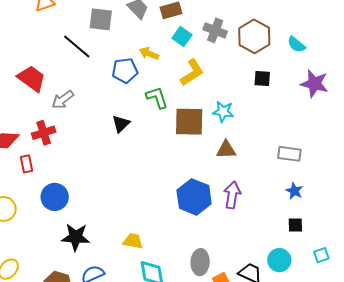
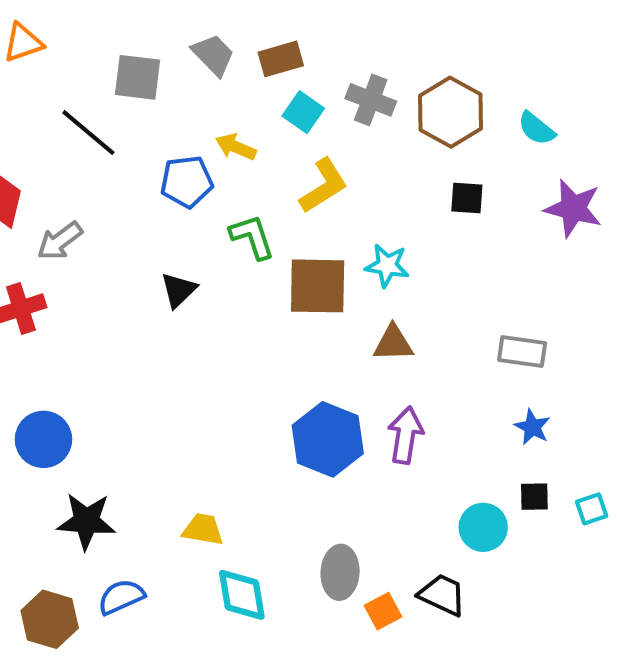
cyan square: (321, 255) -> (592, 509), moved
cyan circle: (279, 260) -> (483, 527), moved

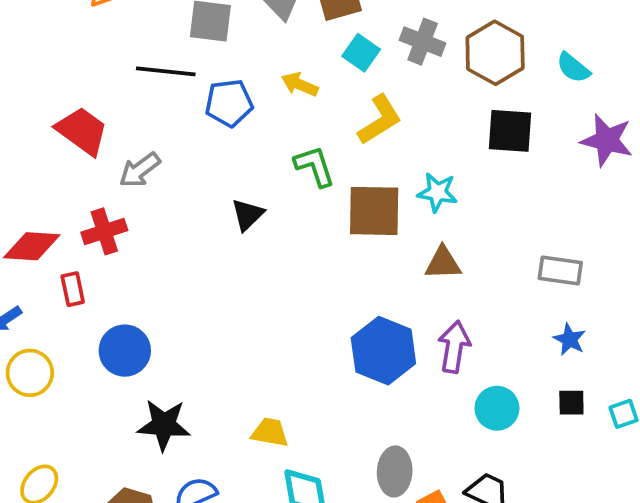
black line: (88, 133) -> (166, 71), turned -34
blue pentagon: (187, 182) -> (229, 103), moved
black square: (467, 198) -> (510, 131), size x1.5
cyan circle: (483, 527) -> (497, 408), moved

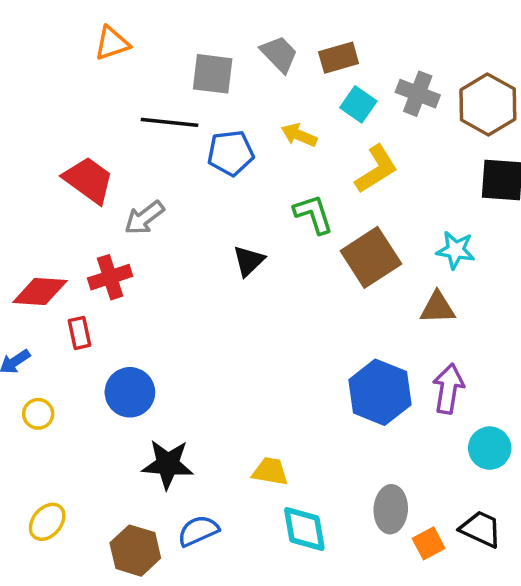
cyan star: (437, 192) -> (456, 250), moved
brown square: (374, 211) -> (371, 257), turned -34
yellow circle: (30, 373) -> (38, 414), size x0.7

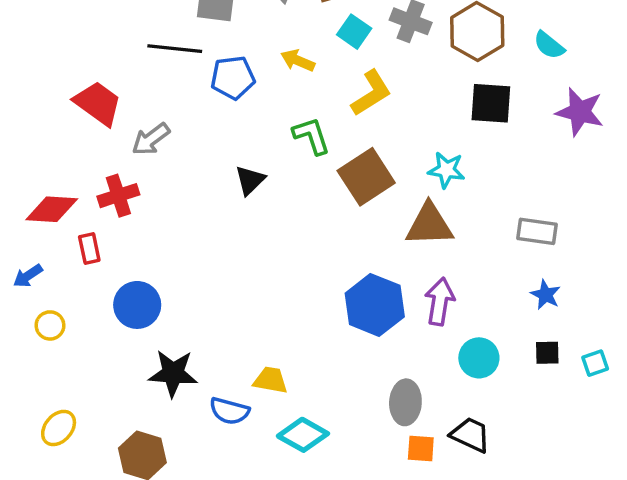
brown triangle: (438, 308) -> (429, 225), size x1.4
gray ellipse: (391, 509) -> (405, 402), moved
cyan diamond: (304, 529) -> (303, 435), turned -51
blue semicircle: (198, 531) -> (229, 411), moved, turned -141
orange square: (429, 543) -> (421, 448), turned 32

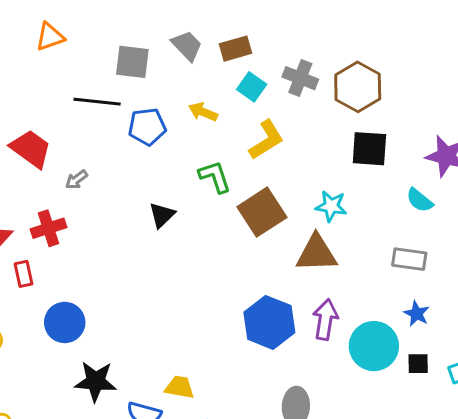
cyan semicircle: (549, 45) -> (420, 200), moved
gray arrow: (151, 139) -> (76, 180), size x0.7
cyan circle: (479, 358) -> (374, 346), moved, size x1.4

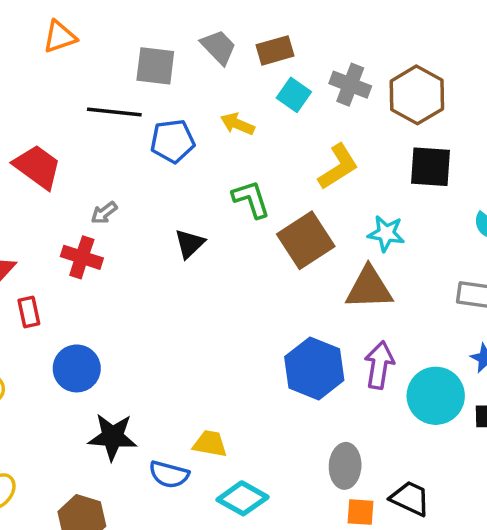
yellow L-shape: (266, 140) -> (338, 167), moved
gray arrow: (76, 180) -> (104, 213), moved
red cross: (48, 228) -> (82, 257), moved, turned 36

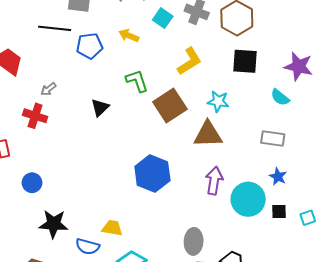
blue circle: (77, 368) -> (32, 183), size x0.7
blue hexagon: (314, 368) -> (152, 173), moved

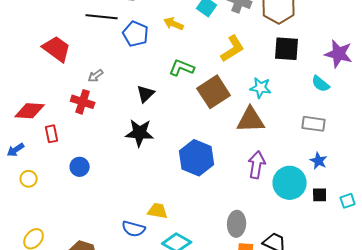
blue pentagon: (90, 46) -> (136, 34), turned 30
green L-shape: (137, 81) -> (182, 68), turned -50
black star: (54, 224) -> (140, 133), moved

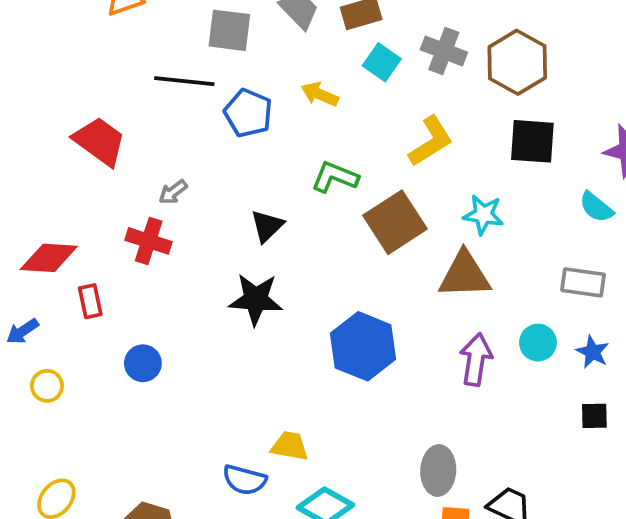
cyan circle: (290, 183) -> (538, 343), moved, size x0.6

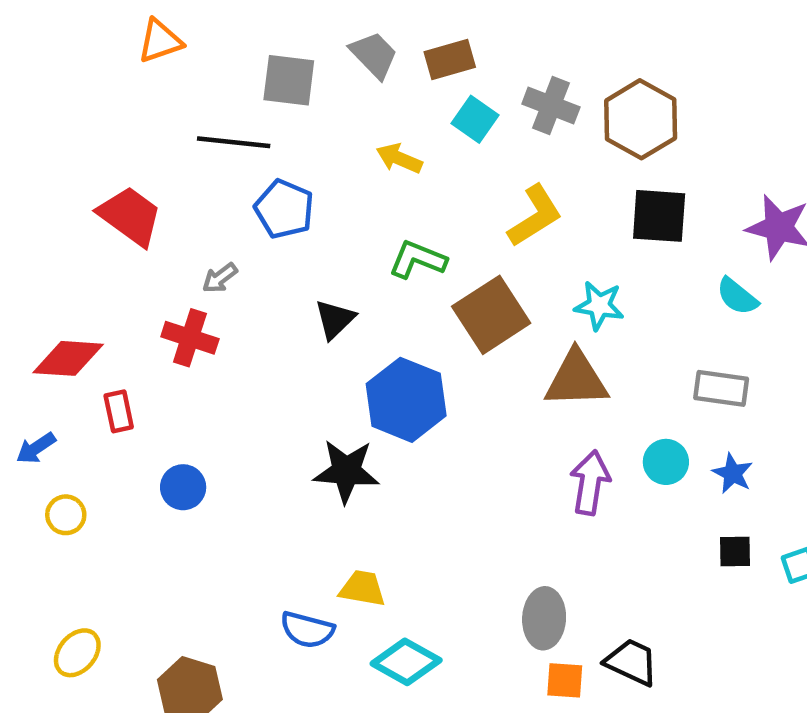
blue pentagon: (248, 113) -> (284, 209), moved
black star: (256, 299) -> (346, 471), moved
blue hexagon: (363, 346) -> (406, 400), moved

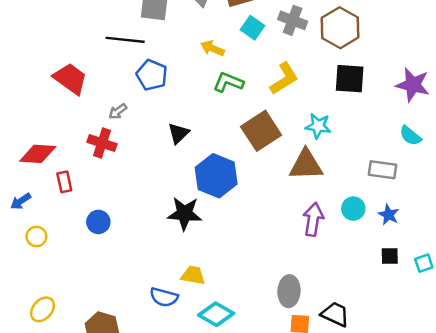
green L-shape: (418, 260) -> (228, 82), moved
cyan semicircle: (737, 296) -> (410, 136), moved

